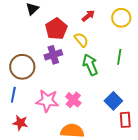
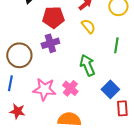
red pentagon: (56, 29) -> (53, 17), turned 30
yellow semicircle: (81, 40) -> (88, 26), moved
green arrow: (90, 65) -> (87, 65), moved

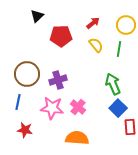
purple cross: (50, 43) -> (58, 80), moved
green line: (116, 45) -> (119, 49), moved
green arrow: (87, 65) -> (113, 84), moved

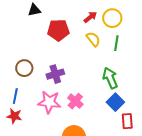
black triangle: (37, 16) -> (34, 10), turned 32
yellow circle: (126, 25) -> (112, 18), moved
brown circle: (27, 74) -> (24, 68), size x0.7
red star: (25, 130) -> (14, 116), moved

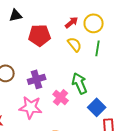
green arrow: (110, 78) -> (80, 83), moved
pink cross: (75, 101) -> (61, 97), moved

